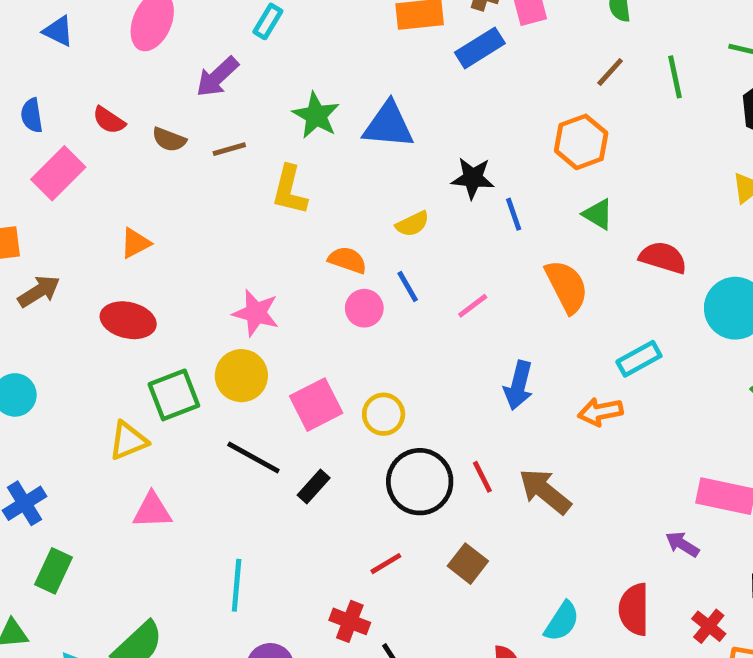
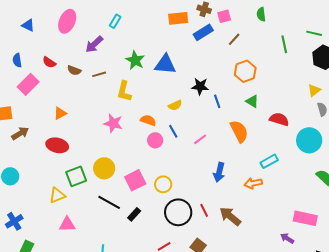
brown line: (610, 72) -> (234, 39), moved
pink star: (256, 313) -> (113, 123), moved

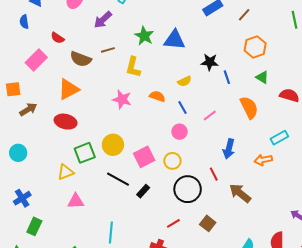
blue semicircle: (17, 60) -> (24, 22), moved
brown semicircle: (74, 70) -> (81, 59), moved, size x1.5
orange triangle: (60, 113) -> (69, 89), size x1.6
pink circle: (155, 140) -> (179, 132), moved
red line: (204, 210) -> (214, 174), moved

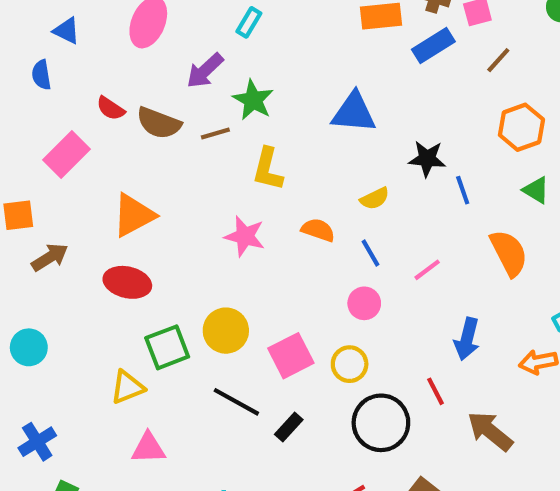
green star: (144, 36) -> (253, 100), moved
brown semicircle: (81, 59) -> (159, 123), moved

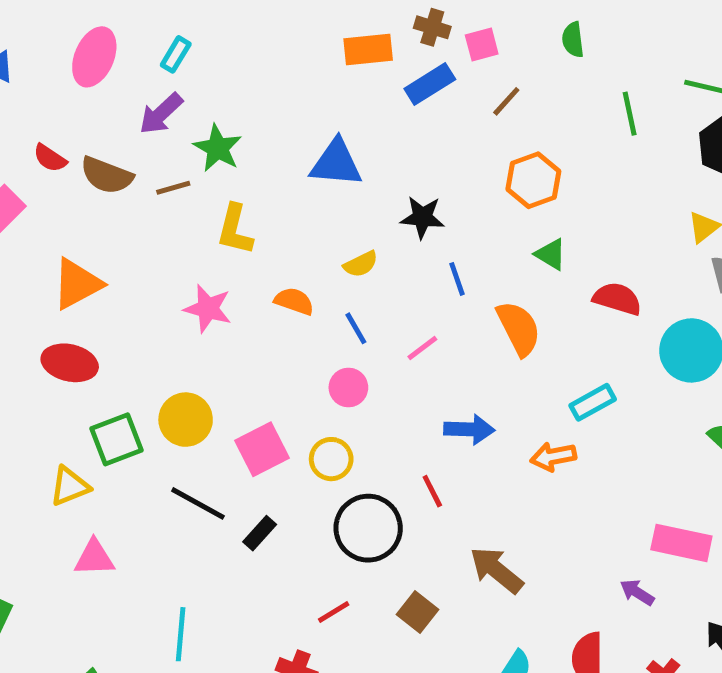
cyan rectangle: (249, 22) -> (176, 54), moved
blue line: (463, 190) -> (457, 279), moved
blue arrow: (467, 339) -> (469, 429), turned -102
brown arrow: (490, 431) -> (496, 570), moved

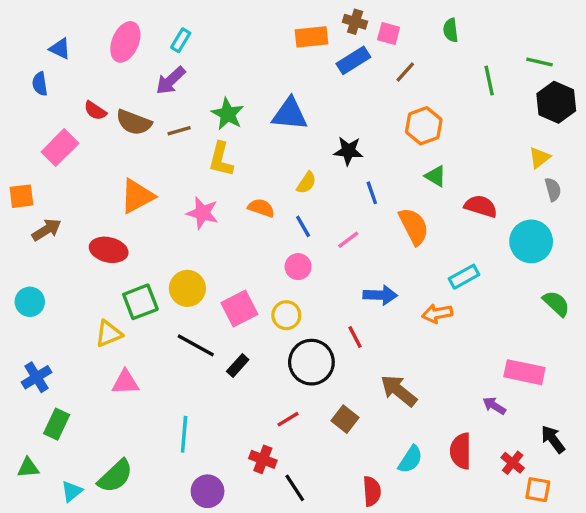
pink square: (482, 45) -> (389, 34), turned 30
green star: (218, 148) -> (228, 114), moved
yellow semicircle: (361, 264) -> (306, 183), turned -30
orange triangle: (77, 284) -> (137, 196), moved

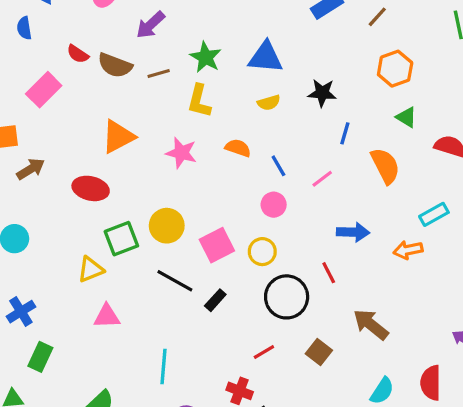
yellow semicircle: (306, 183) -> (269, 103), moved, turned 40
blue line: (372, 193) -> (345, 133), turned 35

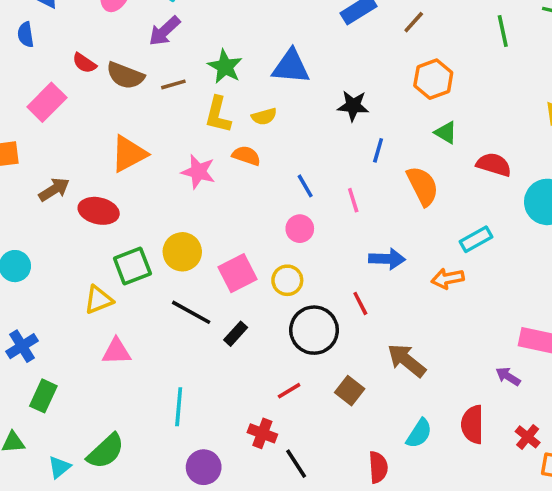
yellow semicircle: (269, 103) -> (264, 116), moved
orange semicircle: (238, 148) -> (246, 156), moved
brown arrow: (31, 169) -> (54, 189), moved
pink line: (322, 179) -> (353, 200), turned -70

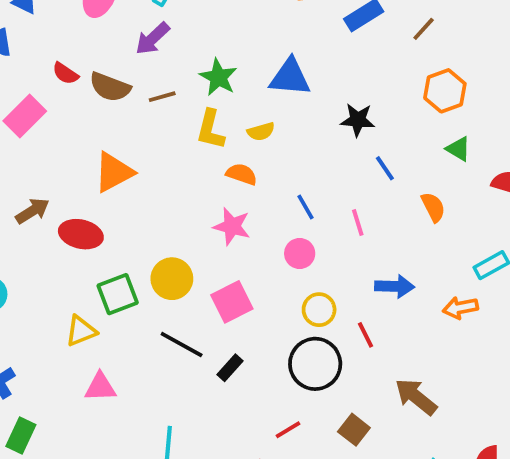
blue line: (378, 150) -> (385, 168), turned -50
pink star: (198, 172) -> (232, 226), moved
orange semicircle: (423, 186) -> (433, 207), size x0.7
yellow circle: (287, 280) -> (319, 310), moved

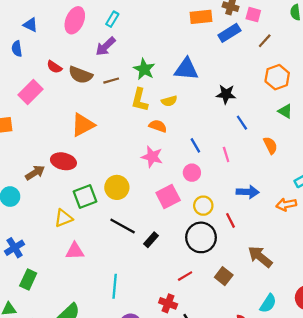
brown arrow: (32, 211) -> (35, 173), moved
pink square: (232, 302) -> (168, 197), moved

